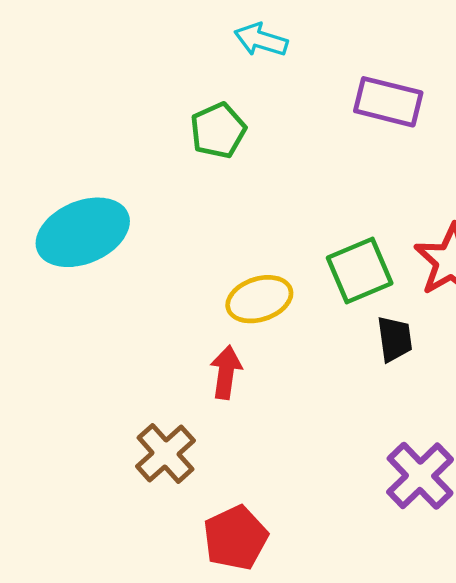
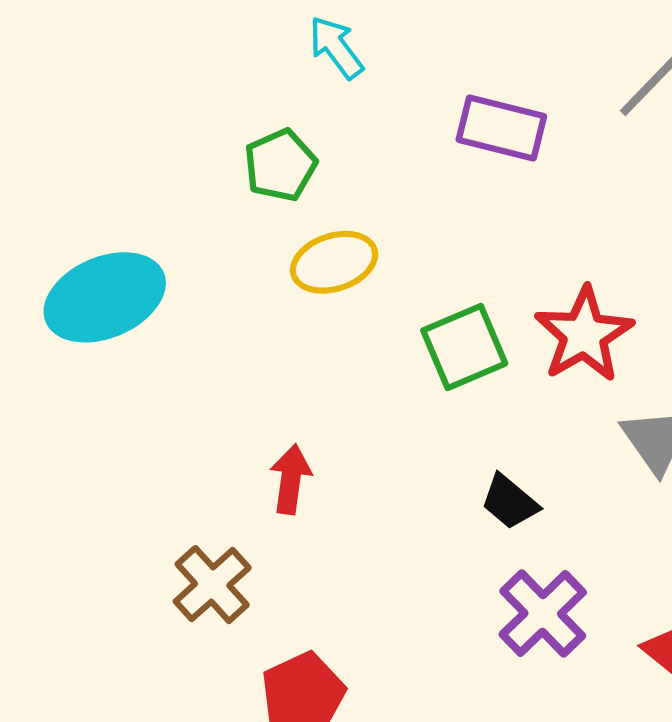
cyan arrow: (261, 40) -> (336, 47), turned 36
yellow ellipse: (259, 299) -> (334, 262), moved
black trapezoid: (395, 339) -> (510, 502), moved, turned 138

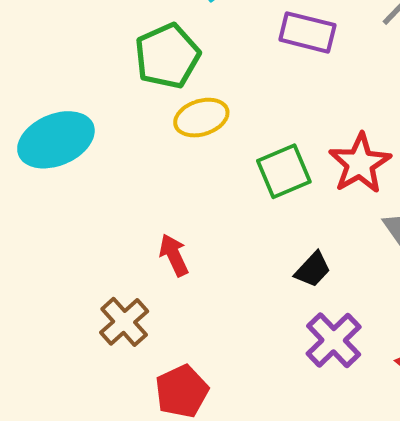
green pentagon: (280, 165) -> (167, 56), size x1.4
red arrow: (291, 479) -> (174, 255), turned -33
black trapezoid: (510, 502) -> (313, 269), turned -87

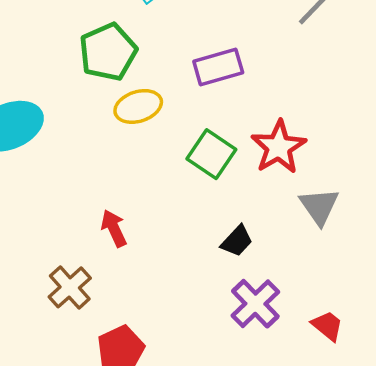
purple rectangle: (307, 32) -> (218, 67), moved, turned -30
green square: (284, 171) -> (211, 154), turned -33

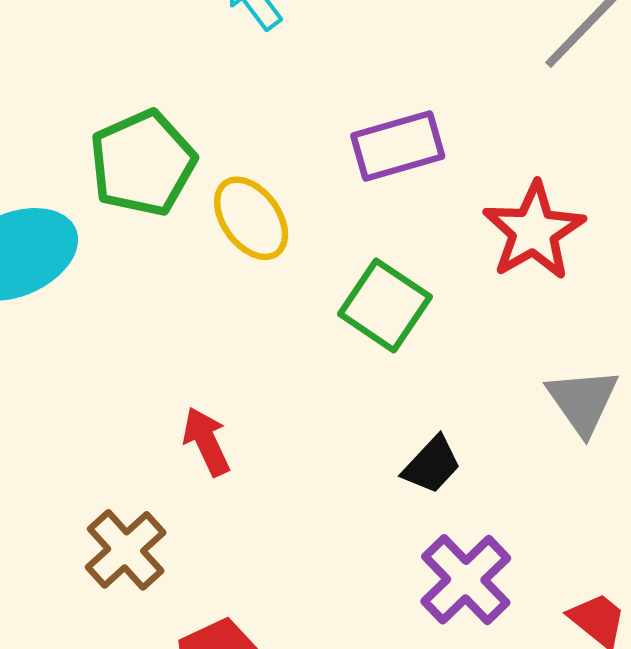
green pentagon: (108, 52) -> (143, 163), moved
yellow ellipse: (138, 106) -> (251, 218), turned 72
red star: (279, 147) -> (534, 231), moved

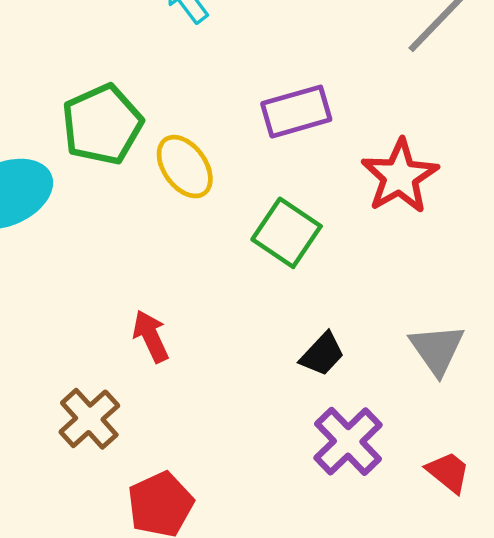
gray triangle: (583, 401) -> (437, 349), moved

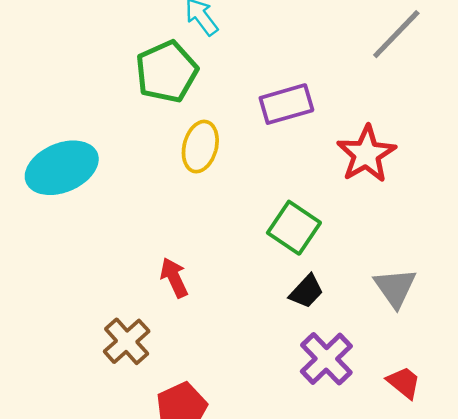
green pentagon: (102, 125) -> (167, 72), moved
yellow ellipse: (185, 167) -> (200, 147), turned 51
green square: (287, 233) -> (294, 228), moved

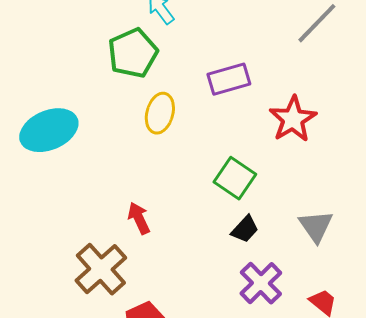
brown cross: (127, 341) -> (101, 269), size x1.4

